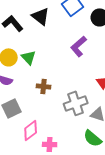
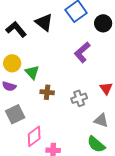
green triangle: (29, 57) -> (32, 72), moved
gray cross: (76, 103) -> (79, 98), moved, size x0.7

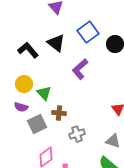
purple L-shape: (82, 52) -> (80, 69), moved
gray cross: (79, 98) -> (77, 134), moved
gray square: (15, 114) -> (37, 124), moved

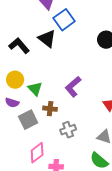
blue square: (88, 32) -> (64, 20), moved
purple L-shape: (80, 69) -> (73, 87), moved

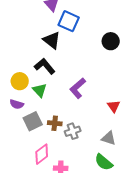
blue square: (64, 20) -> (69, 21), turned -30
black L-shape: (19, 46) -> (45, 66), moved
brown cross: (50, 109) -> (55, 123), moved

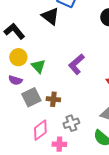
black L-shape: (45, 66) -> (14, 31), moved
gray cross: (73, 131) -> (71, 123), moved

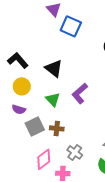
black triangle: (50, 16) -> (54, 68), moved
green triangle: (38, 66) -> (53, 99), moved
gray cross: (71, 123) -> (75, 152), turned -35

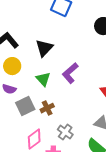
black triangle: (54, 68) -> (44, 48), turned 36
brown cross: (57, 128) -> (47, 108), turned -32

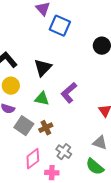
green triangle: (43, 79) -> (42, 99), turned -35
gray square: (25, 106) -> (24, 126), turned -30

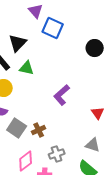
black triangle: (43, 68) -> (18, 43), moved
green triangle: (42, 99) -> (27, 68), moved
gray cross: (64, 152) -> (57, 154), turned 35

